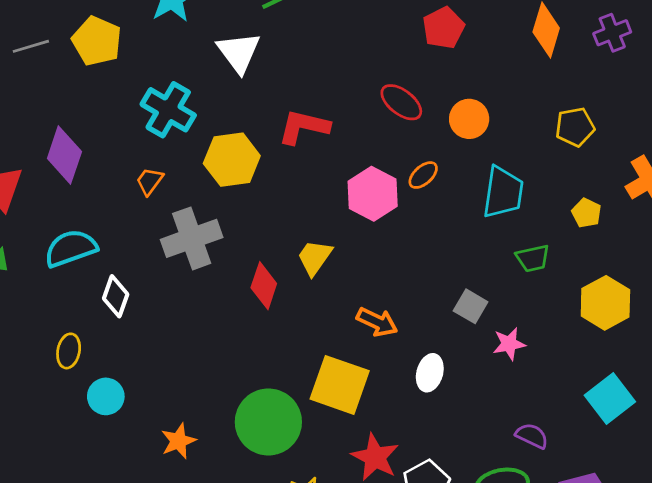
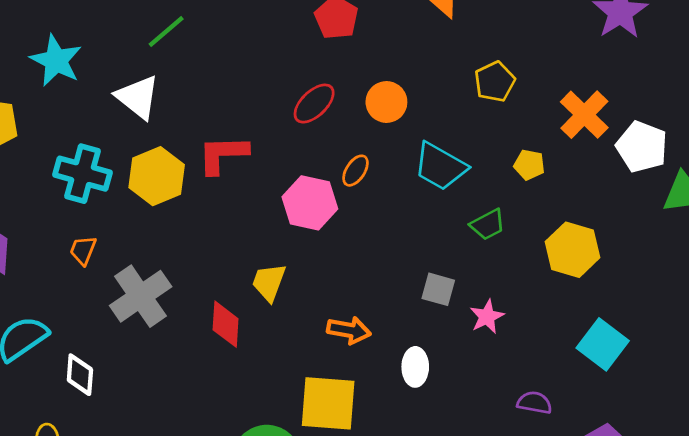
red ellipse: (401, 102) -> (314, 104), turned -66
yellow hexagon: (232, 160) -> (157, 176), moved
cyan trapezoid: (503, 192) -> (440, 166), turned 126

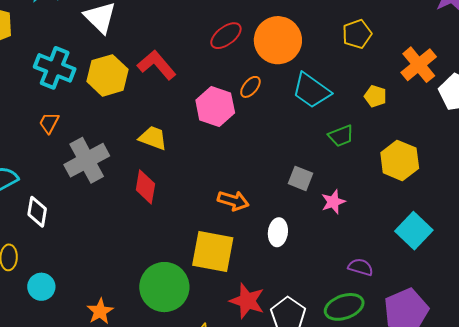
orange circle: (386, 102) -> (278, 40), size x1.6
red L-shape: (223, 154) -> (157, 65), turned 45
yellow trapezoid: (269, 282) -> (153, 138), moved, turned 84

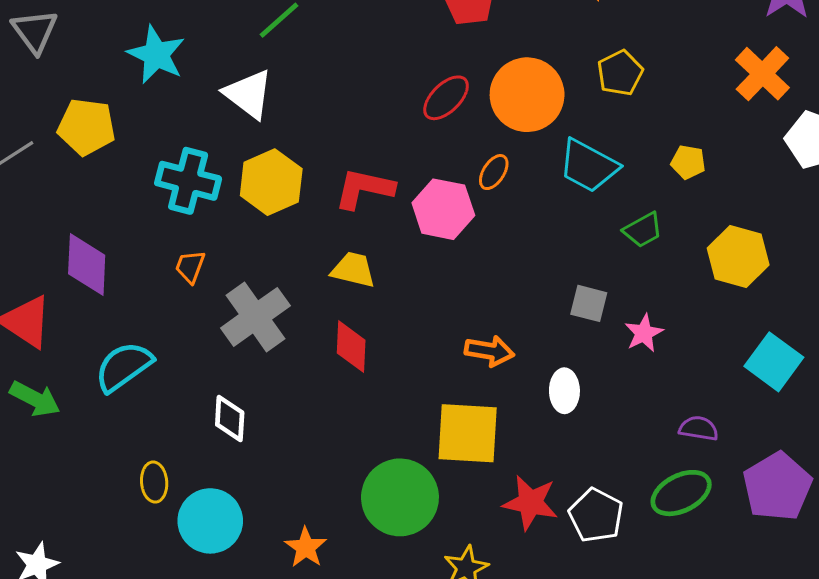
yellow pentagon: (357, 34) -> (620, 73), moved
red L-shape: (157, 65) -> (364, 189), moved, turned -30
orange cross: (419, 65) -> (762, 74), moved
white diamond: (37, 212) -> (230, 419), moved
cyan circle: (41, 287) -> (210, 521), size x1.5

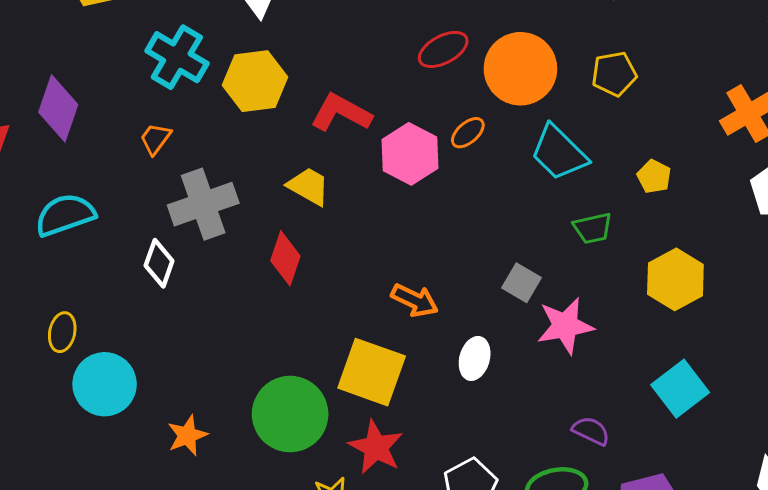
pink star: (644, 333) -> (565, 326), size x1.5
white diamond: (230, 419) -> (159, 263), moved
red star: (530, 503) -> (376, 447), moved

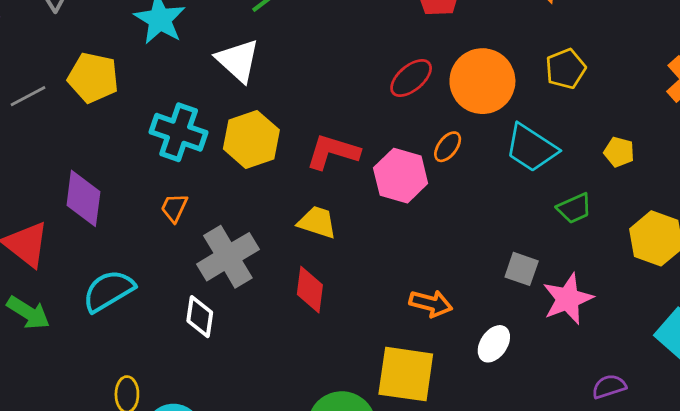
white ellipse: (475, 358) -> (494, 344), turned 30
purple semicircle: (591, 431) -> (609, 387), turned -32

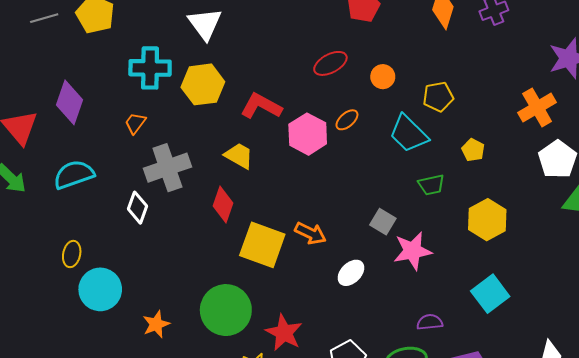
yellow pentagon: (566, 69) -> (438, 97), moved
orange circle: (482, 81) -> (383, 77), size x0.5
cyan cross: (179, 132) -> (150, 68), turned -30
yellow square: (406, 374) -> (262, 245), moved

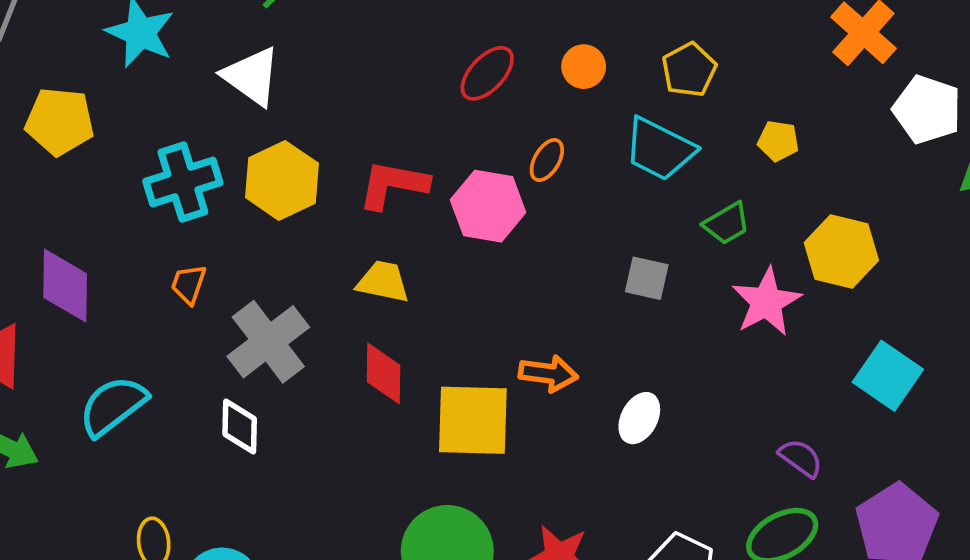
gray square: (383, 222) -> (647, 278), moved
pink star: (413, 251) -> (766, 302), moved
purple semicircle: (430, 322) -> (801, 458), turned 60

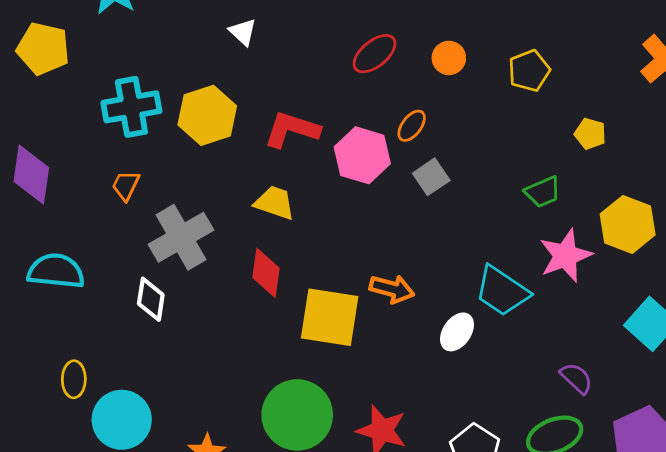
white triangle: (252, 76) -> (243, 32), moved, size x0.6
cyan trapezoid: (660, 149) -> (502, 291), moved
gray square: (647, 278) -> (431, 177), moved, turned 36
cyan semicircle: (113, 406) -> (56, 271), turned 36

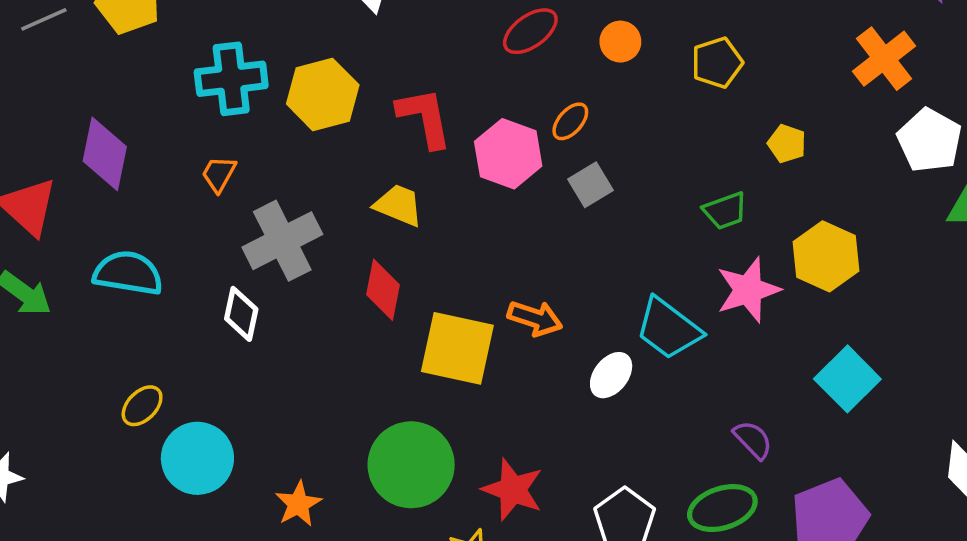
red L-shape: (292, 129) -> (424, 117), turned 58
yellow ellipse: (74, 379) -> (142, 406), turned 40

